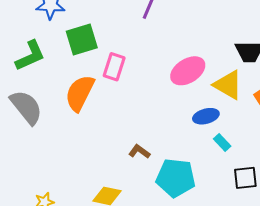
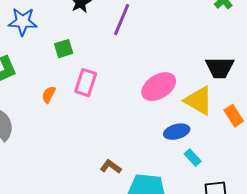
green square: (82, 40) -> (64, 49), moved, size x0.6
orange semicircle: (80, 93) -> (49, 95), moved, size x0.5

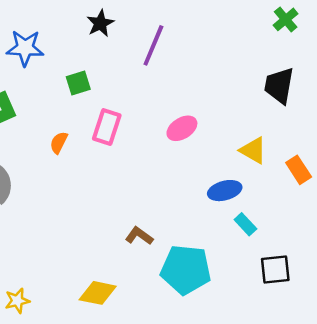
black trapezoid: (220, 68) -> (279, 86), moved, turned 100
pink ellipse: (159, 87) -> (182, 128), moved, size x0.7
yellow triangle: (199, 101) -> (253, 150), size x0.7

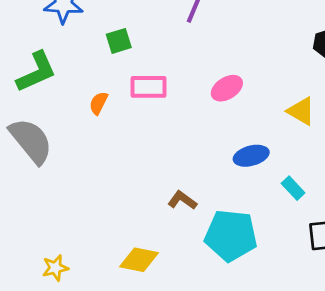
pink rectangle: (107, 127) -> (148, 87), turned 72
blue ellipse: (225, 191) -> (251, 156), moved

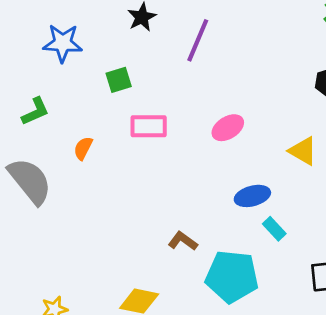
green L-shape: (36, 72) -> (35, 111), size x0.7
orange semicircle: (99, 103) -> (83, 148), moved
cyan rectangle: (293, 188) -> (274, 229), moved

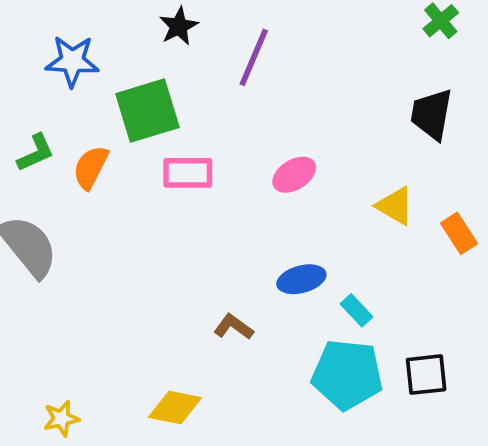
green square: (119, 80) -> (147, 111), size x1.8
orange semicircle: (83, 148) -> (91, 167), moved, size x1.4
blue ellipse: (252, 196) -> (301, 279), moved
cyan pentagon: (232, 277) -> (347, 375), moved

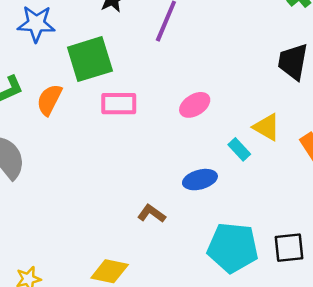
cyan rectangle: (356, 310) -> (239, 149), moved

